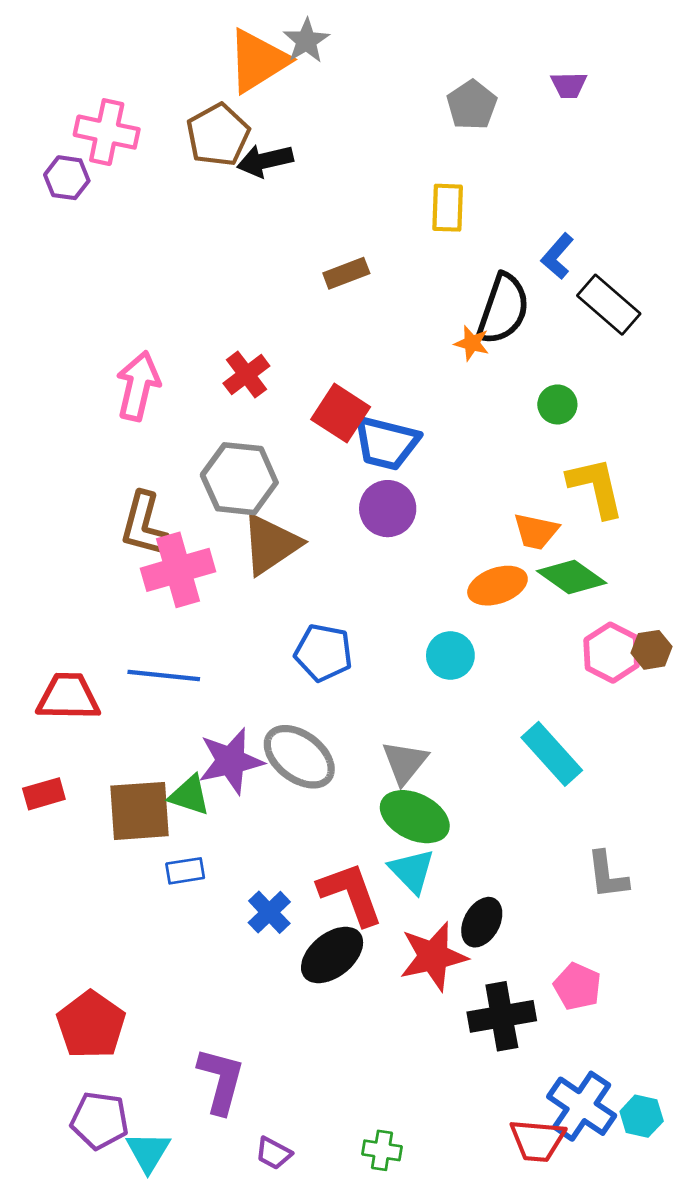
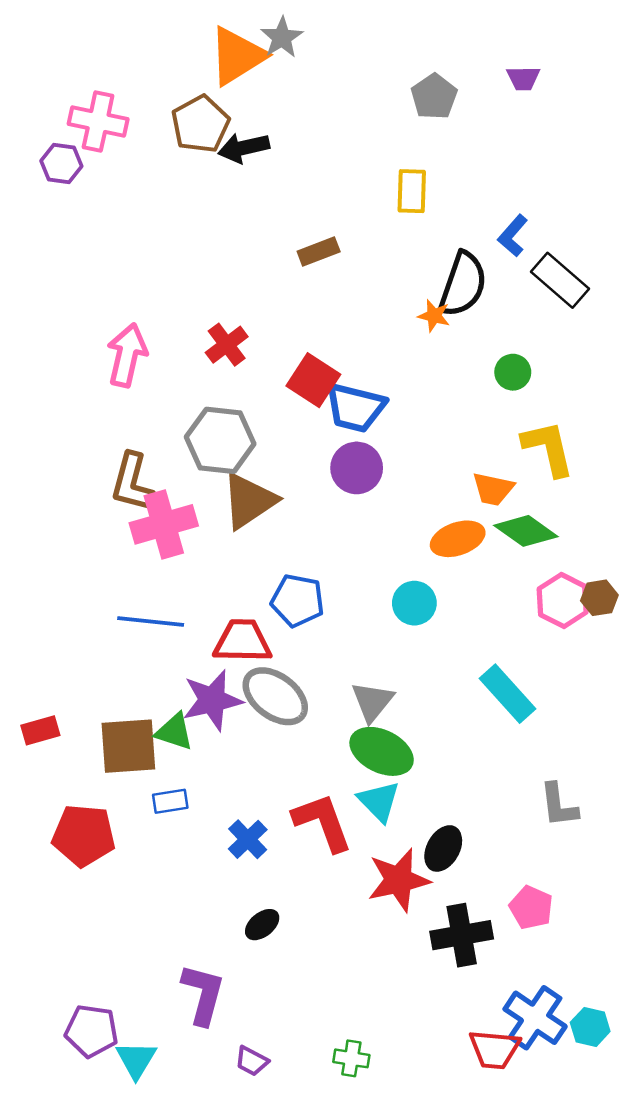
red trapezoid: (68, 697) -> (242, 641), moved
black ellipse: (332, 955) -> (262, 925), moved, size x0.6
red pentagon: (91, 1025) -> (84, 835), moved, turned -30

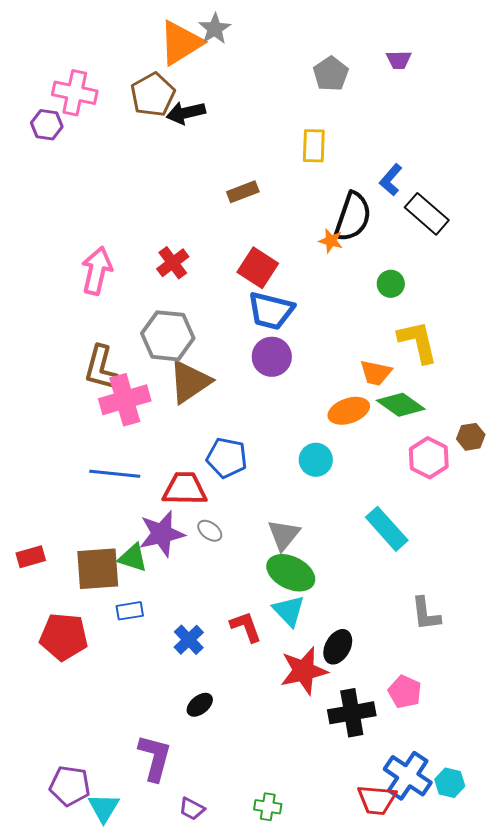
red square: (313, 380) -> (258, 268), moved
brown hexagon: (599, 598) -> (471, 437), moved
gray ellipse: (275, 696) -> (210, 531), size x0.5
red L-shape: (322, 822) -> (246, 627), size x0.7

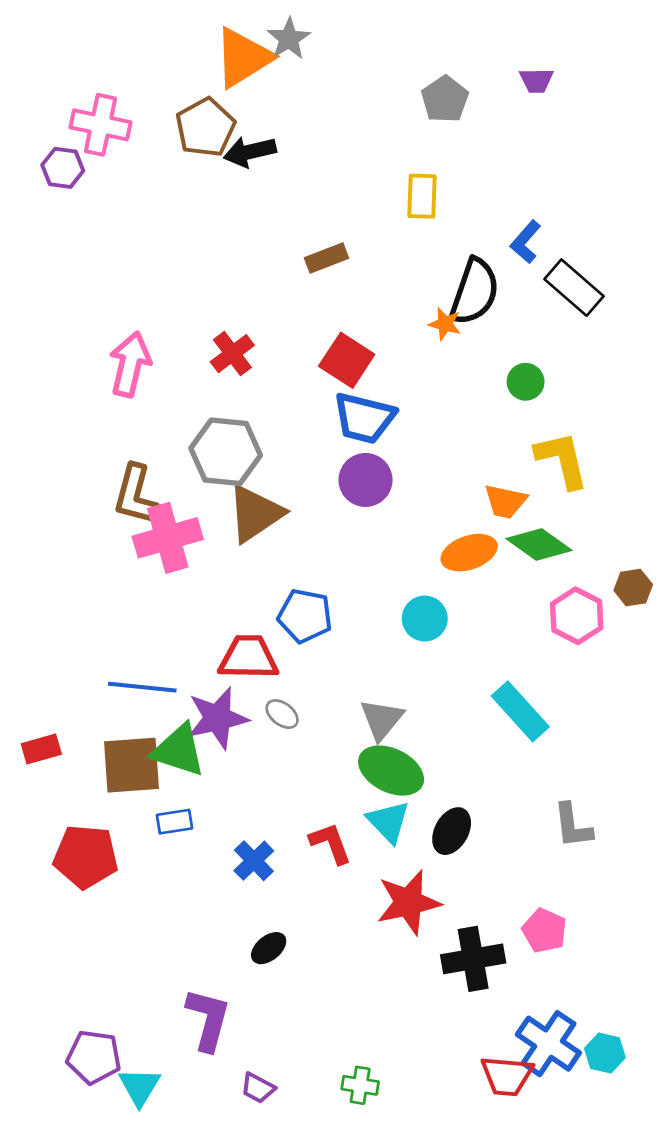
blue line: (115, 474) -> (142, 687), moved
green triangle: (133, 558) -> (179, 750), size x1.4
black ellipse: (338, 647) -> (452, 831), moved

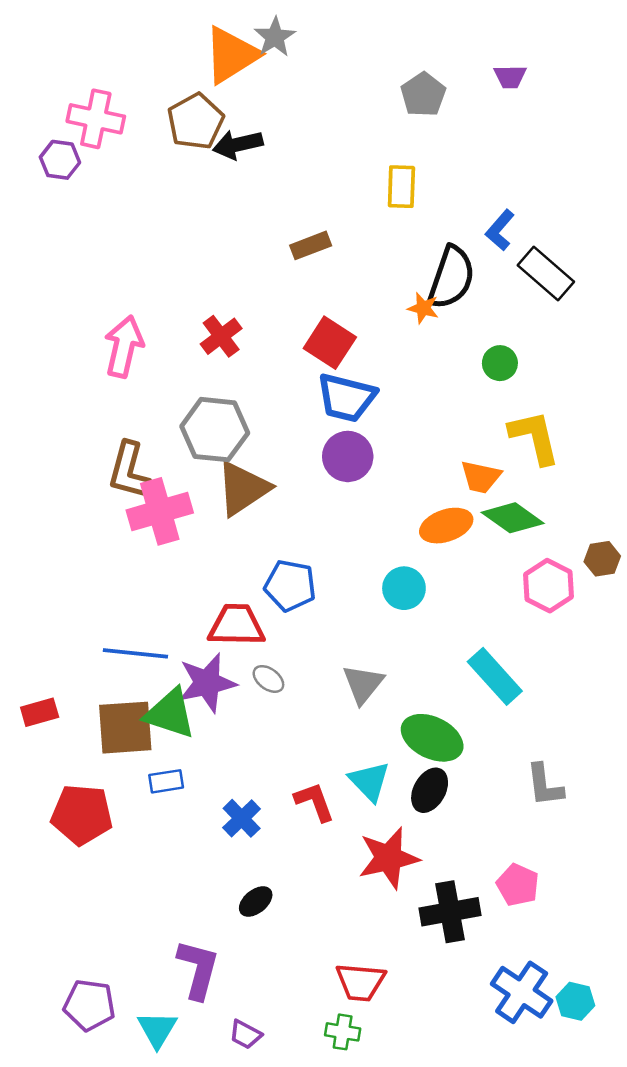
green ellipse: (391, 771) -> (432, 738), moved
red trapezoid: (507, 1076) -> (361, 982), moved
cyan triangle: (140, 1087) -> (157, 1029), moved

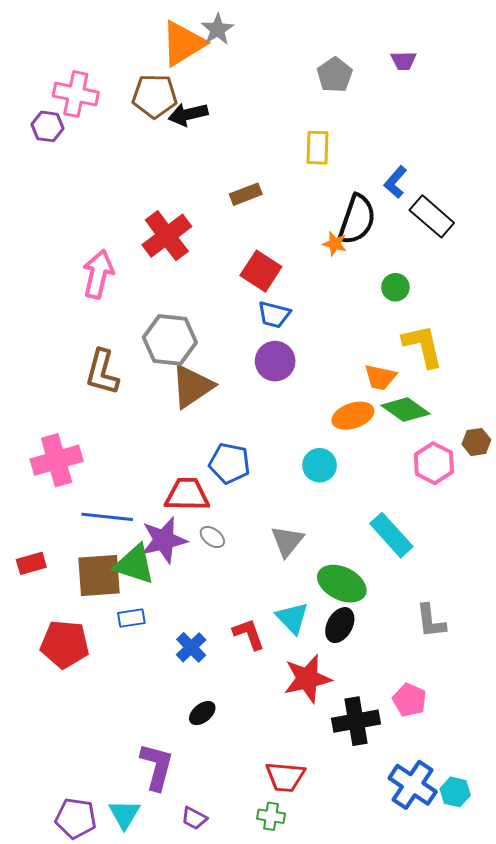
brown pentagon: (196, 121) -> (155, 96), turned 30
red cross: (221, 336) -> (167, 236), moved, size x1.5
blue trapezoid: (346, 398) -> (274, 315), size x0.7
pink cross: (160, 511) -> (57, 460), moved
purple pentagon: (89, 1005) -> (76, 818), moved

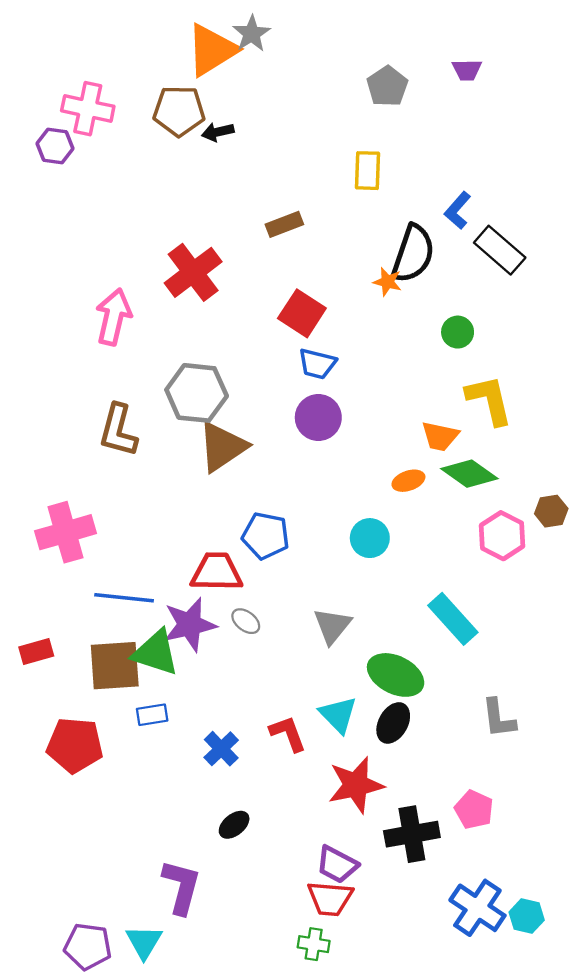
black arrow: (188, 114) -> (218, 132), size x0.7
orange ellipse: (353, 416) -> (408, 481), size x0.7
purple trapezoid: (194, 818) -> (337, 865), moved, size x1.4

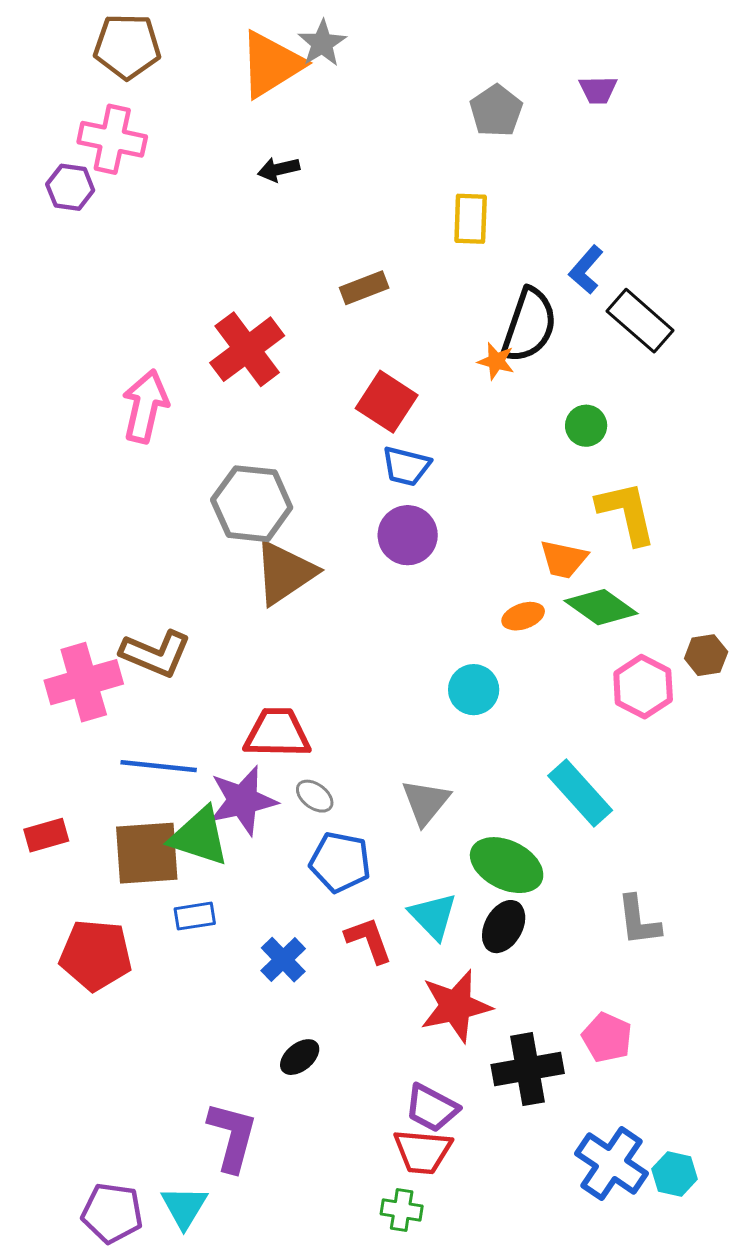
brown pentagon: (179, 111) -> (127, 46), moved
brown L-shape: (118, 430) -> (156, 654), moved, turned -82
blue pentagon: (266, 536) -> (340, 862), moved

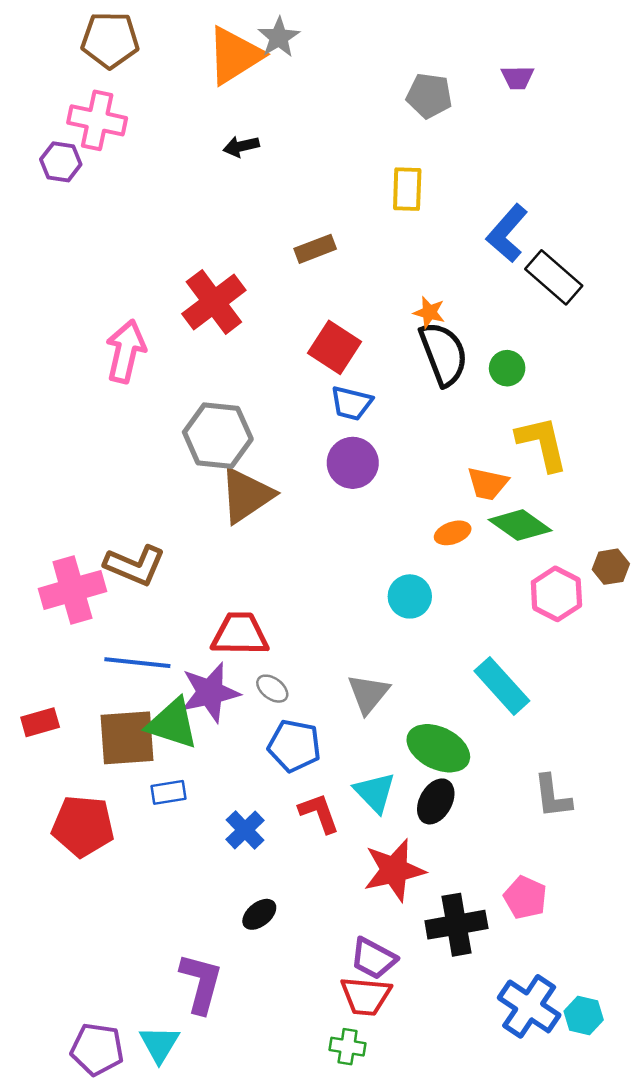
gray pentagon: (496, 111) -> (429, 96), turned -30
blue L-shape: (586, 270) -> (507, 233), size x1.4
black semicircle: (529, 325) -> (444, 354), moved, turned -40

